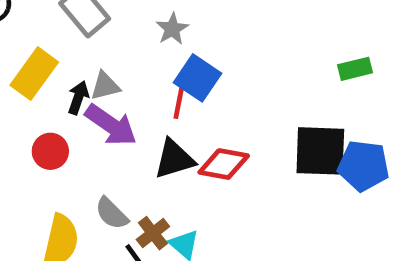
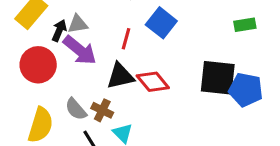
blue square: (198, 78) -> (161, 23), moved
red circle: (50, 151) -> (38, 65), size x1.5
red diamond: (224, 164) -> (153, 82), turned 36
brown cross: (153, 233) -> (102, 110), moved, turned -30

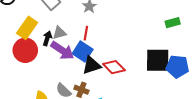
blue square: (161, 23) -> (83, 51), moved
red line: (126, 39) -> (86, 33), moved
red circle: (38, 65) -> (25, 50), moved

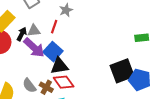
red line: (86, 33) -> (54, 27), moved
black square: (158, 60) -> (122, 71), turned -30
red diamond: (114, 67) -> (64, 82), moved

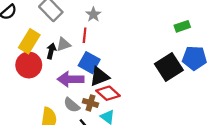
purple arrow: (34, 48) -> (71, 79), moved, turned 150
blue pentagon: (140, 80) -> (194, 58), moved

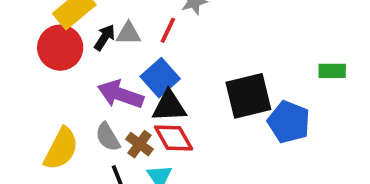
blue pentagon: (194, 58) -> (289, 122), moved
black square: (169, 67) -> (248, 96), moved

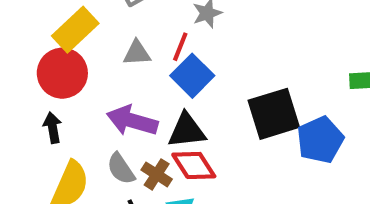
black arrow: (105, 37) -> (53, 128), moved, turned -40
blue square: (160, 78) -> (192, 76), moved
blue pentagon: (289, 122) -> (320, 140), turned 30

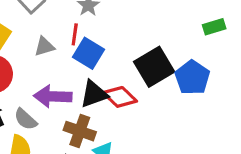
red diamond: (194, 165) -> (120, 97), moved
gray semicircle: (121, 169) -> (26, 119), moved
brown cross: (157, 174) -> (80, 131), size x1.4

